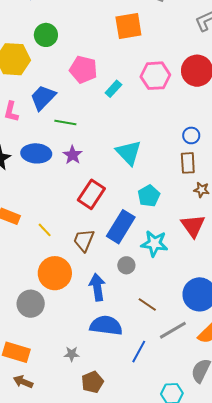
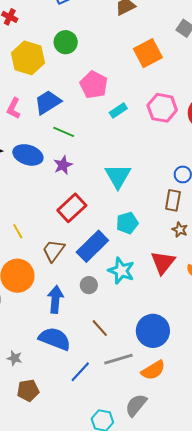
orange square: (128, 26) -> (148, 53), turned -32

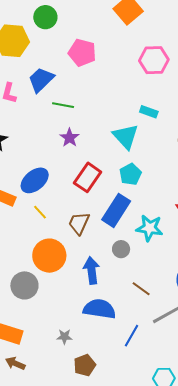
cyan rectangle: (118, 111) -> (149, 112), moved, turned 66
blue ellipse: (28, 155) -> (35, 180), moved, turned -44
cyan pentagon: (127, 223) -> (130, 174), moved

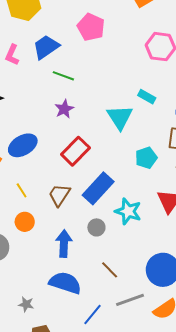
cyan pentagon: (130, 174) -> (146, 158), moved
yellow line: (40, 212) -> (22, 190), moved
orange circle: (49, 256) -> (25, 222), size x0.6

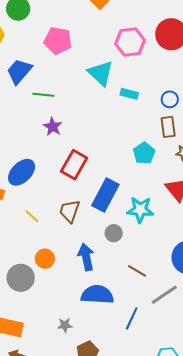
cyan triangle: (120, 117) -> (101, 73), moved
orange circle: (25, 222) -> (45, 259), moved

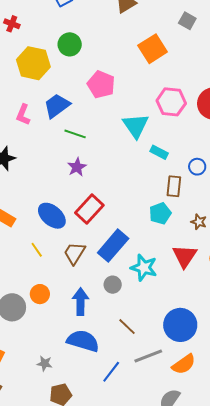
brown rectangle: (168, 127) -> (174, 186), moved
blue ellipse: (22, 172) -> (52, 216), moved, turned 72

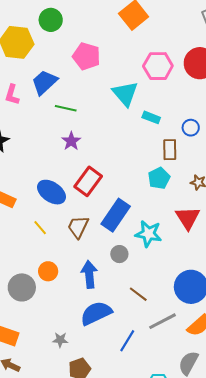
blue semicircle: (83, 341) -> (96, 313), turned -36

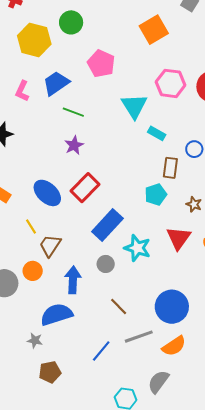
brown trapezoid: (78, 227) -> (50, 245), moved
blue semicircle: (96, 313) -> (56, 314), moved

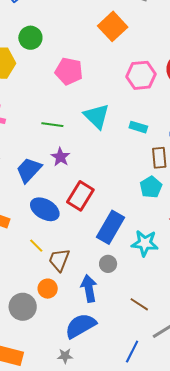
blue trapezoid: (56, 83) -> (29, 170), moved
cyan triangle: (134, 106) -> (97, 116), moved
gray circle: (106, 264) -> (108, 264), moved

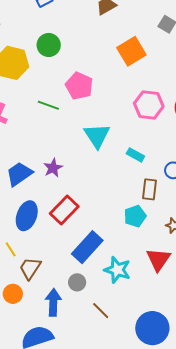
green line: (52, 125) -> (48, 105), moved
blue ellipse: (45, 209) -> (27, 216), turned 68
brown line: (139, 304) -> (101, 311), moved

